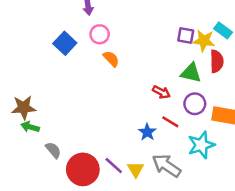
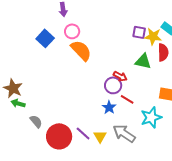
orange semicircle: (111, 59) -> (81, 50), size x1.6
purple circle: (195, 104) -> (113, 85), moved
brown star: (24, 108) -> (13, 88), turned 30

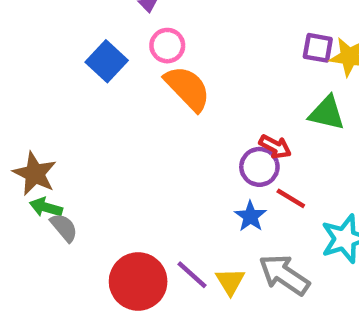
gray semicircle: (36, 121) -> (64, 228), moved

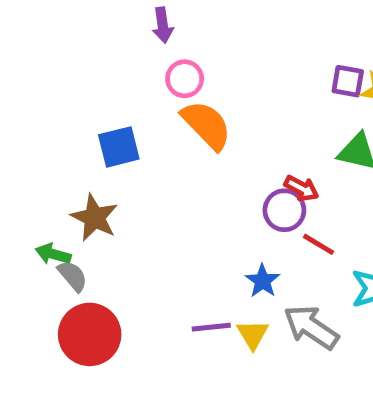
blue square: (107, 61) -> (119, 147), moved, turned 33
brown star: (35, 174) -> (94, 218), moved
blue star: (250, 216) -> (262, 281), moved
purple line: (192, 275) -> (211, 327), turned -48
red circle: (138, 281) -> (90, 334), moved

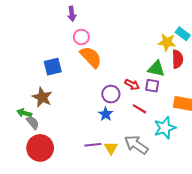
purple square: (348, 81) -> (152, 86), moved
purple circle: (284, 210) -> (111, 94), moved
blue star: (262, 281) -> (106, 114), moved

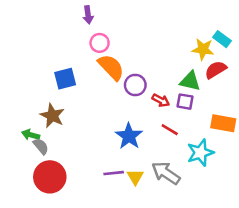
red semicircle: (177, 59) -> (216, 70), turned -120
purple circle: (111, 94) -> (135, 85), moved
blue star: (106, 114) -> (129, 136), size x1.5

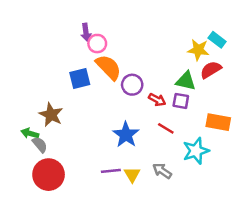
purple arrow: (88, 15) -> (86, 32), moved
blue square: (65, 79) -> (80, 78), moved
gray arrow: (166, 173) -> (162, 171), size x0.7

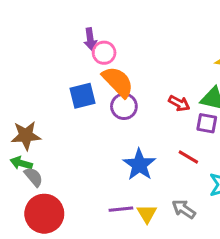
purple circle: (132, 85) -> (124, 106), moved
red arrow: (157, 100) -> (179, 103), moved
brown star: (51, 115) -> (26, 136), moved, turned -30

